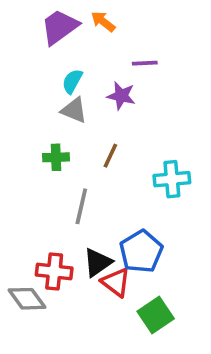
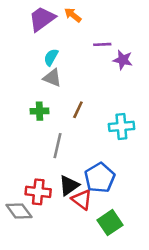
purple star: (121, 96) -> (123, 60), moved

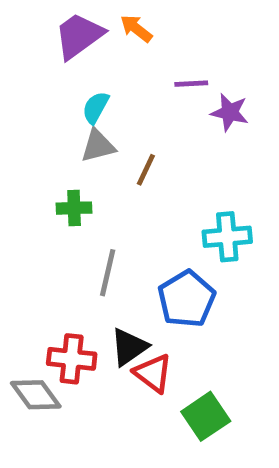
gray triangle: (52, 78) -> (98, 146), turned -36
brown line: (78, 110) -> (146, 170), moved
blue pentagon: (100, 178) -> (187, 299), moved

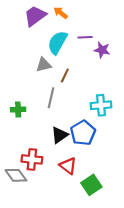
cyan semicircle: (96, 107) -> (57, 43), moved, size x1.6
green cross: (74, 208) -> (18, 109), moved
gray line: (108, 273) -> (51, 98), moved
black triangle: (129, 347) -> (60, 135), moved

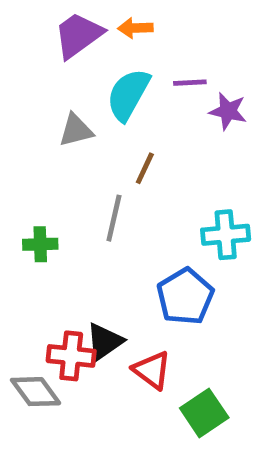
orange arrow: (61, 13) -> (135, 28), turned -40
gray triangle: (44, 65) -> (76, 130), moved
black triangle: (60, 135) -> (104, 342), moved

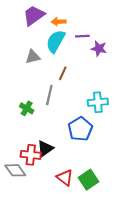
orange arrow: (135, 28) -> (59, 22), moved
green cross: (40, 244) -> (27, 108), moved, turned 32
red triangle: (152, 370) -> (65, 178), moved

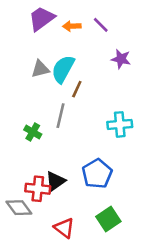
purple line: (82, 36) -> (101, 25), moved, turned 48
cyan semicircle: (56, 41) -> (63, 69), moved
blue pentagon: (80, 129) -> (97, 174), moved
red triangle: (65, 178) -> (64, 228), moved

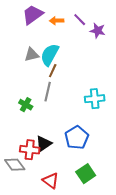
purple star: (121, 59) -> (98, 31), moved
brown line: (77, 89) -> (53, 71), moved

